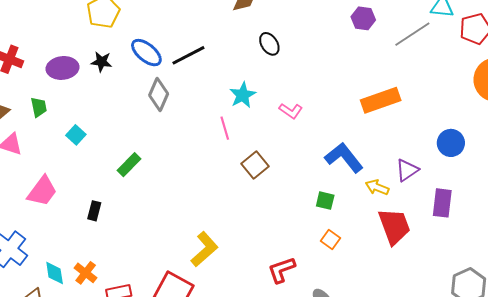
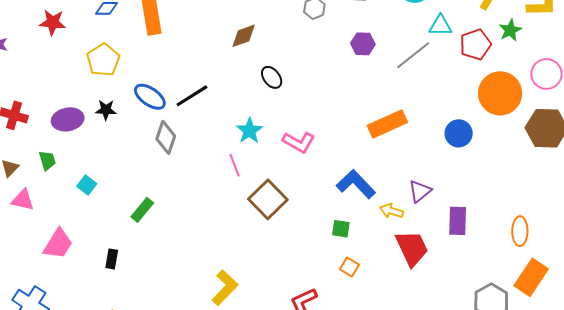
pink L-shape: (291, 111) -> (299, 142), size x1.4
blue circle: (451, 143) -> (459, 133), moved
brown square: (255, 165) -> (268, 199), size x1.4

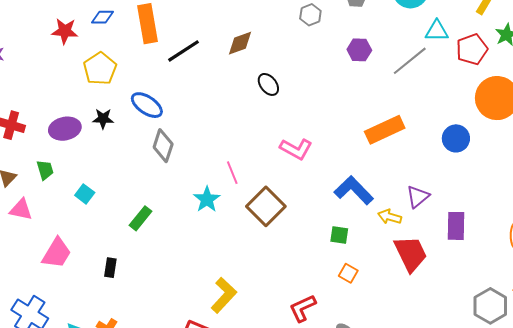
red star: (53, 22) -> (65, 31), moved
black line: (192, 96) -> (183, 51), moved
cyan star: (249, 131) -> (207, 199), moved

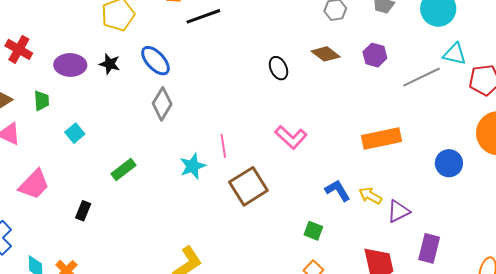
brown diamond: (240, 43) -> (326, 54), moved, turned 44
blue L-shape: (354, 190) -> (338, 190), size x0.7
yellow arrow: (390, 217) -> (370, 196), moved

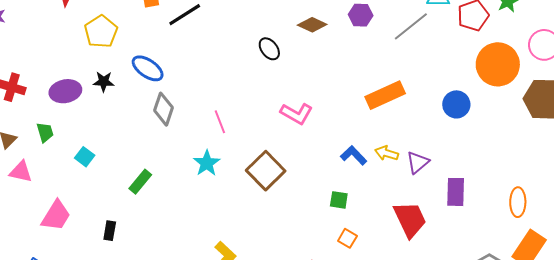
pink line: (223, 146) -> (220, 122), moved

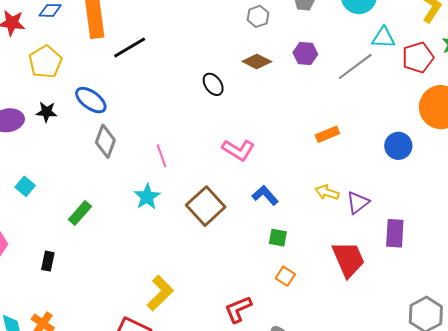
orange rectangle: (385, 95) -> (327, 134), size x0.6
blue L-shape: (354, 155) -> (265, 195), moved

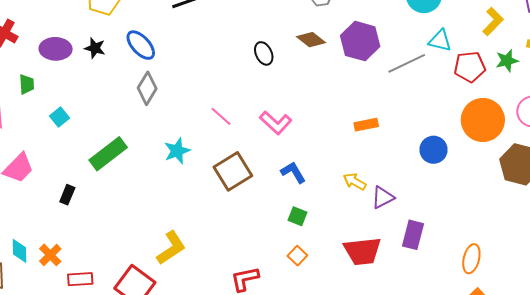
purple hexagon: (305, 53) -> (360, 41), size x1.6
pink line: (161, 156) -> (221, 116), moved, turned -40
green rectangle: (80, 213) -> (108, 154), size x1.5
red trapezoid: (348, 259) -> (362, 251), turned 96

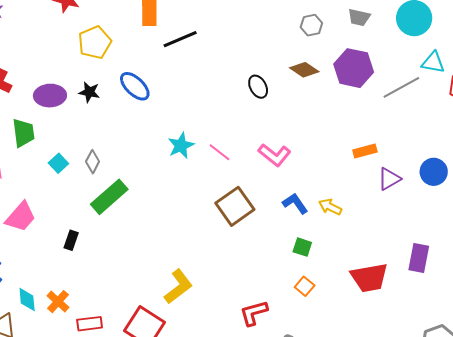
green trapezoid: (27, 84) -> (23, 133), size x1.4
gray diamond: (147, 88) -> (93, 162), moved, size x0.7
cyan star: (177, 151) -> (181, 146), moved
yellow arrow: (355, 182) -> (330, 207), moved
purple triangle: (383, 197) -> (389, 179), moved

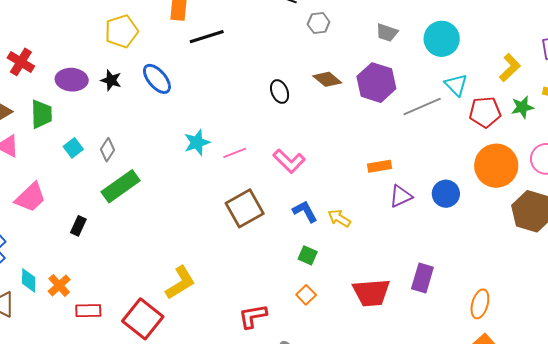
gray hexagon: (311, 25) -> (319, 23), moved
cyan triangle: (433, 62) -> (456, 85), turned 30
pink line: (220, 152) -> (235, 153), turned -65

